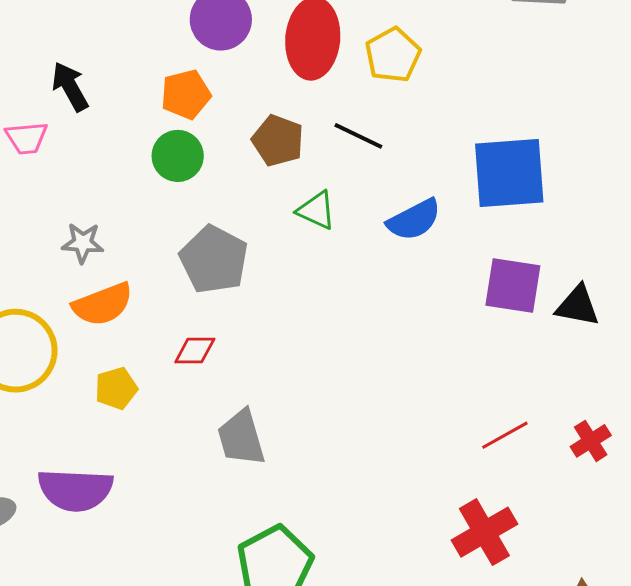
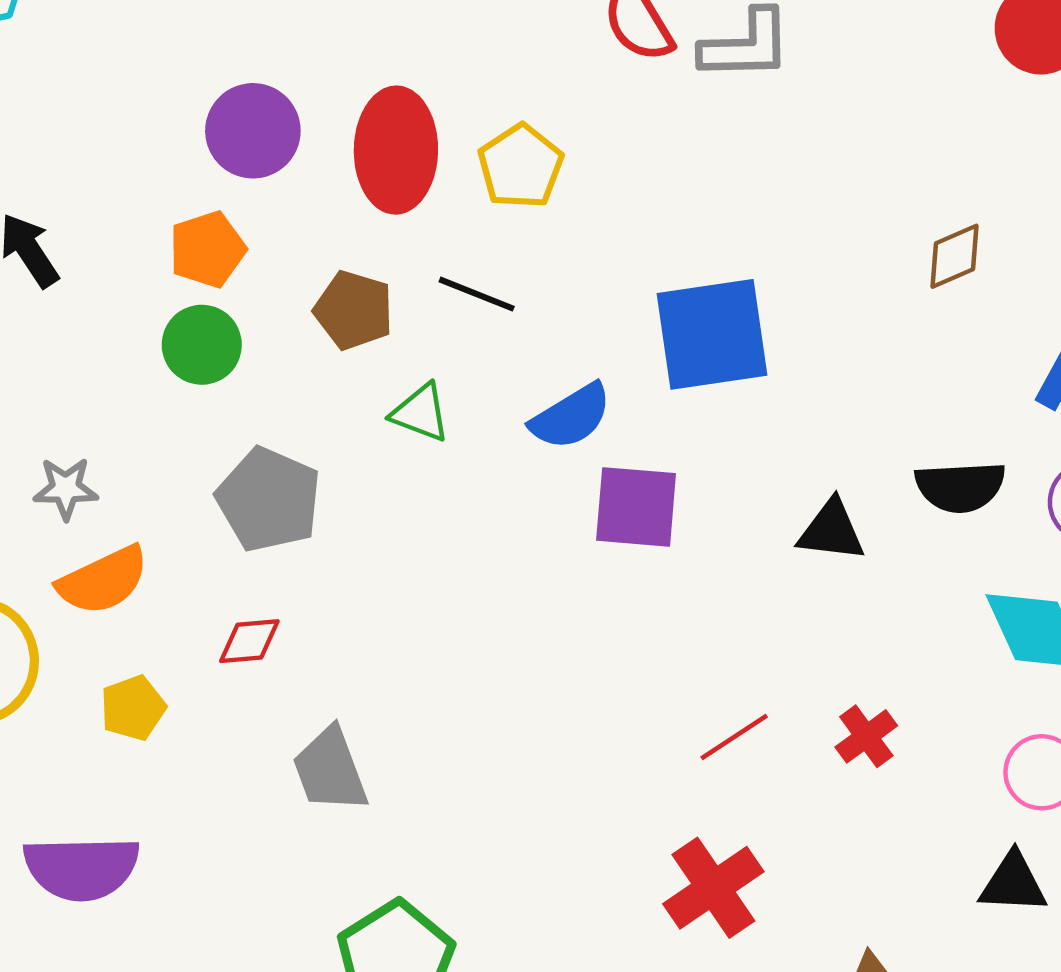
purple square: (513, 285) -> (636, 507), moved

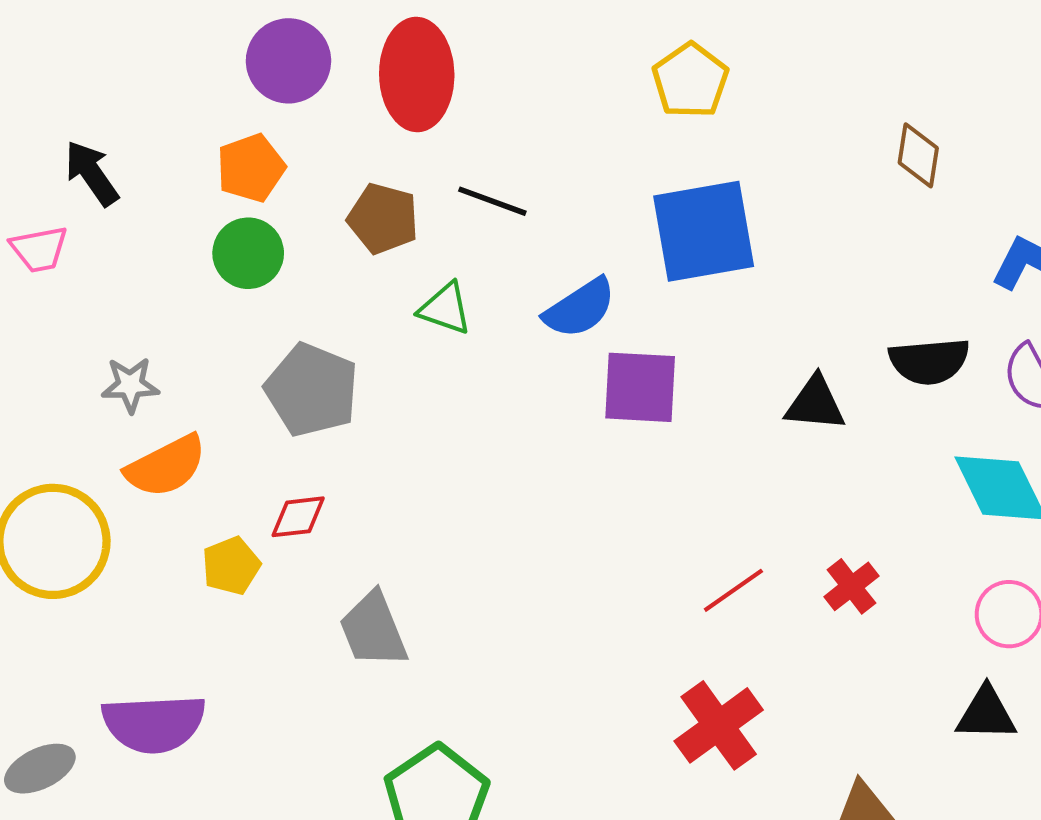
yellow pentagon: (521, 166) -> (690, 81), moved
brown diamond: (954, 256) -> (918, 155), turned -56
yellow pentagon: (133, 708) -> (231, 566), moved

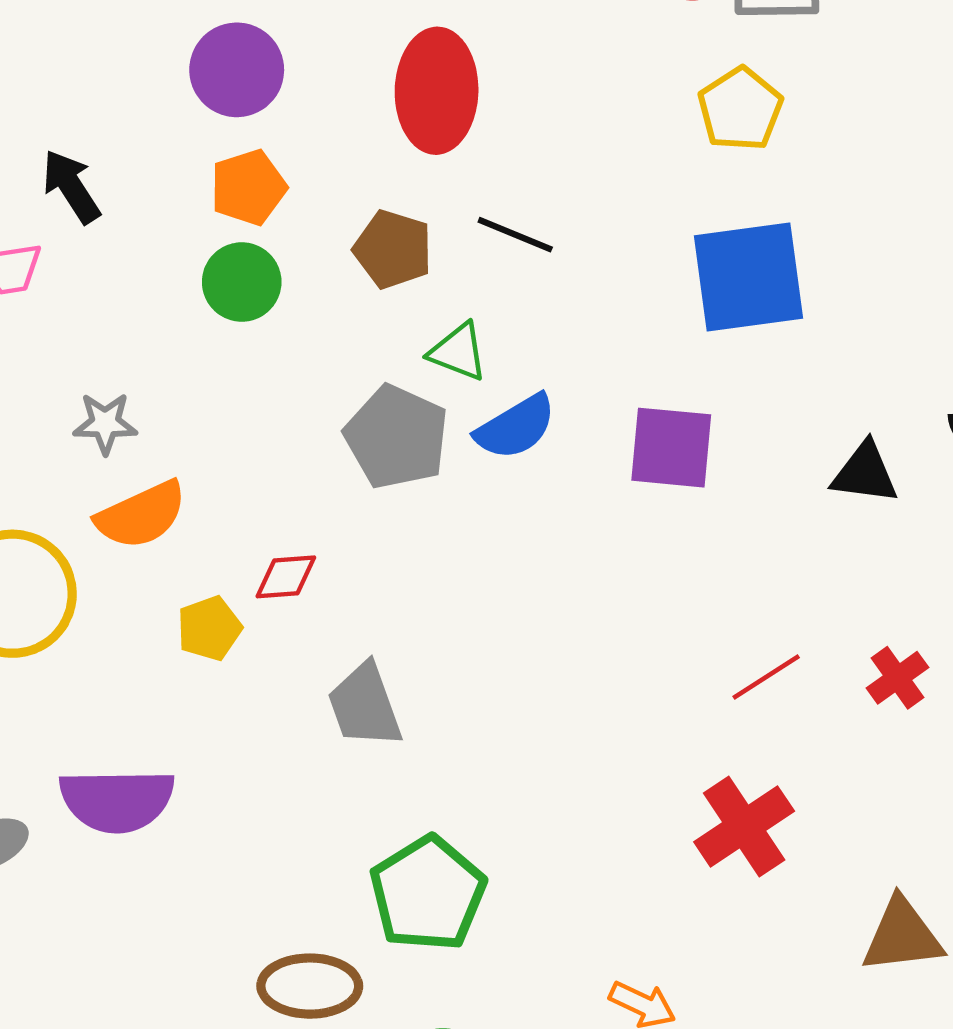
purple circle: (288, 61) -> (237, 70), moved
blue semicircle: (580, 308) -> (516, 427), moved
gray pentagon: (312, 390) -> (397, 437), moved

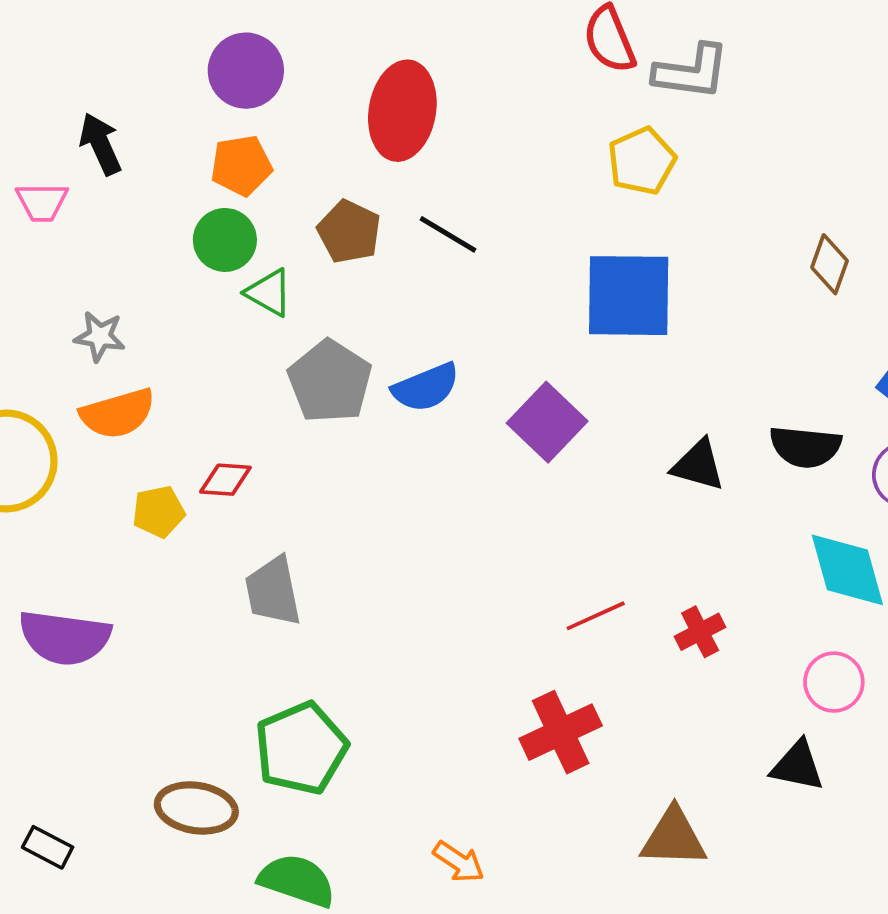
green triangle: (458, 352) -> (269, 293), moved
purple square: (671, 448) -> (547, 422), turned 30

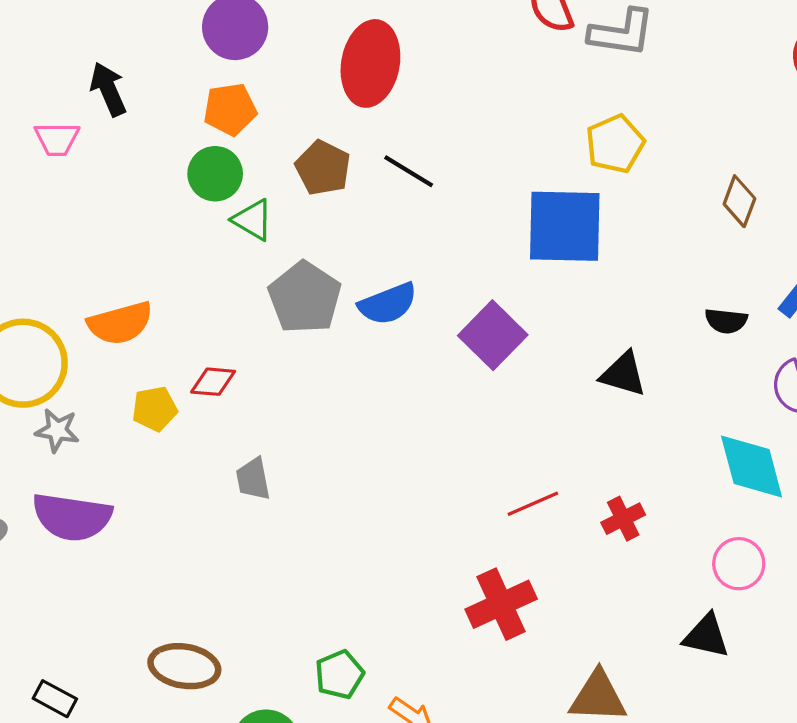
yellow pentagon: (642, 161) -> (615, 144), moved
gray star: (100, 336) -> (57, 430), moved
black semicircle: (805, 447) -> (726, 321), moved, size x0.7
gray trapezoid: (273, 591) -> (253, 479), size x0.7
green pentagon: (301, 748) -> (339, 675), moved, size x0.6

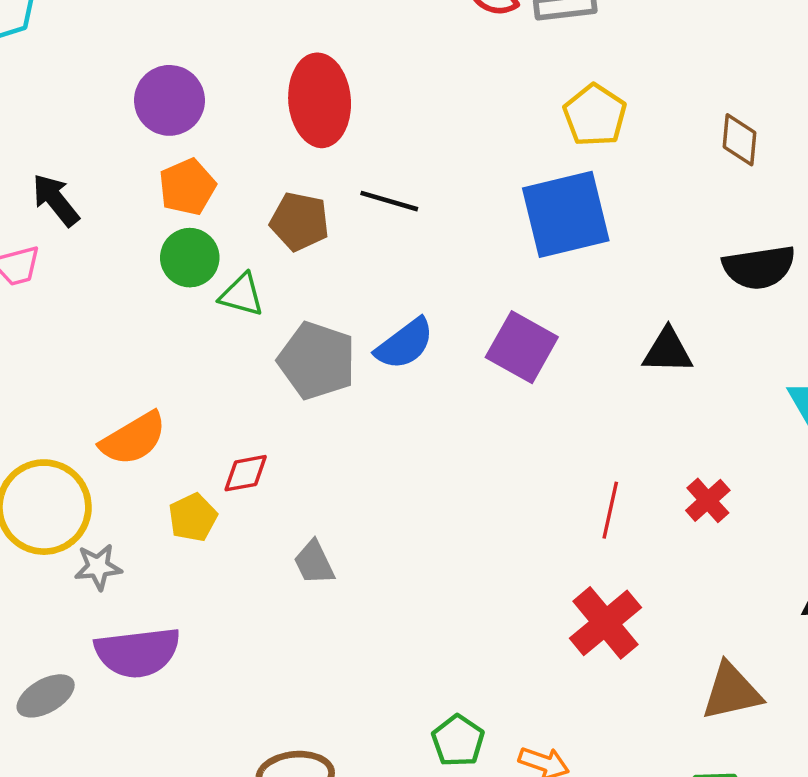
black semicircle: (726, 321) -> (759, 267), size x1.6
red line: (533, 504) -> (610, 510), turned -39

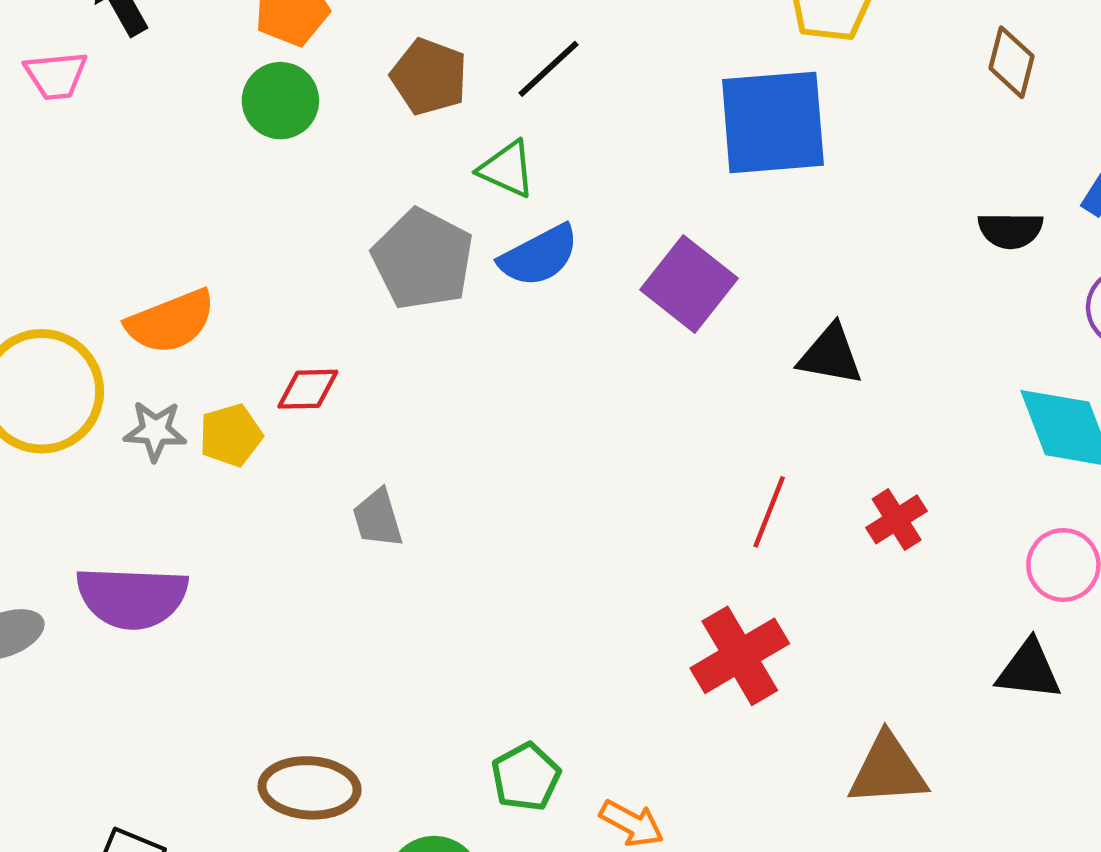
black line: (389, 201) -> (549, 69), turned -68
black semicircle: (759, 267) -> (1010, 230), size x0.7
green triangle: (242, 295) -> (507, 169), moved
black triangle: (668, 351) -> (831, 355), moved
gray star: (98, 567) -> (155, 431), moved

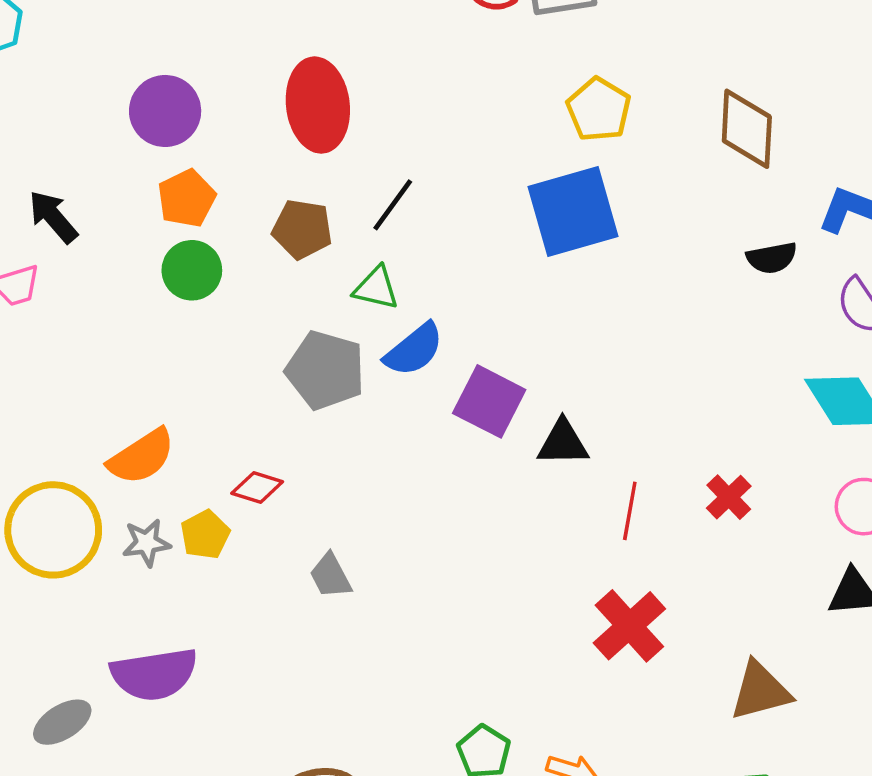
brown diamond: (1011, 62) -> (747, 129), size x1.5
purple square: (689, 284) -> (489, 401), moved
black triangle: (831, 355) -> (563, 443), moved
red diamond: (308, 389) -> (257, 488), turned 30

